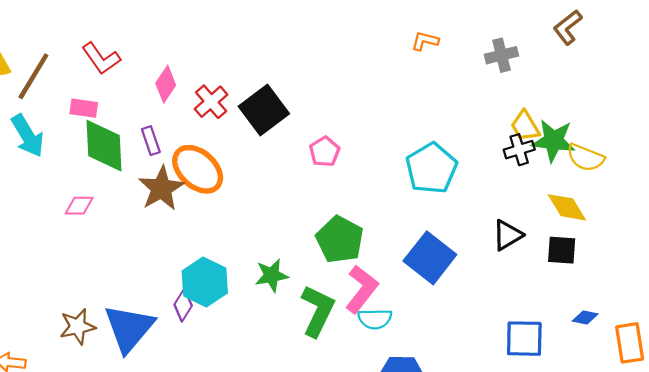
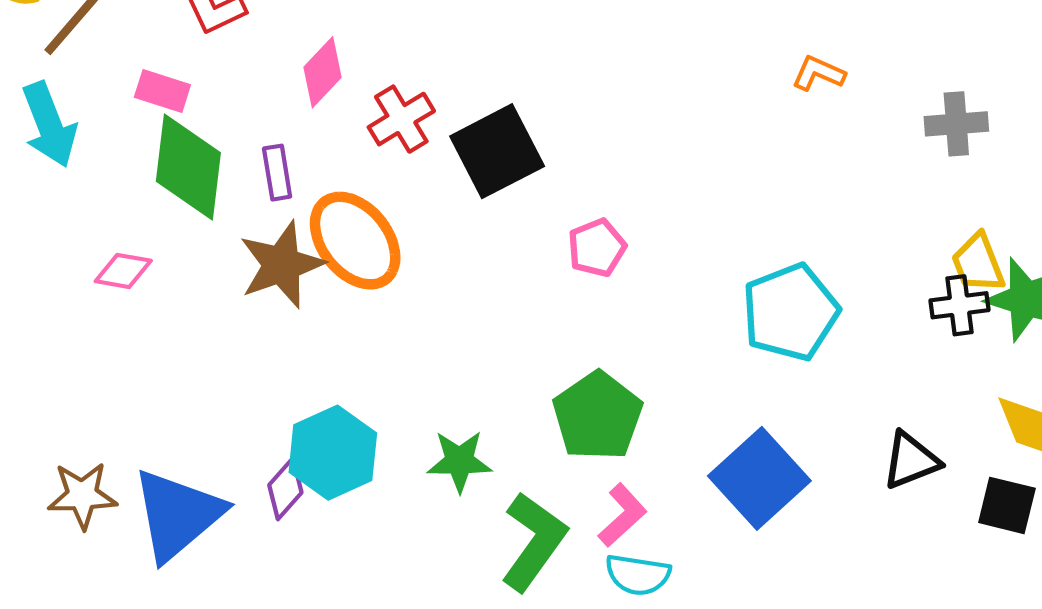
pink L-shape: (362, 289) -> (622, 515), size x0.7

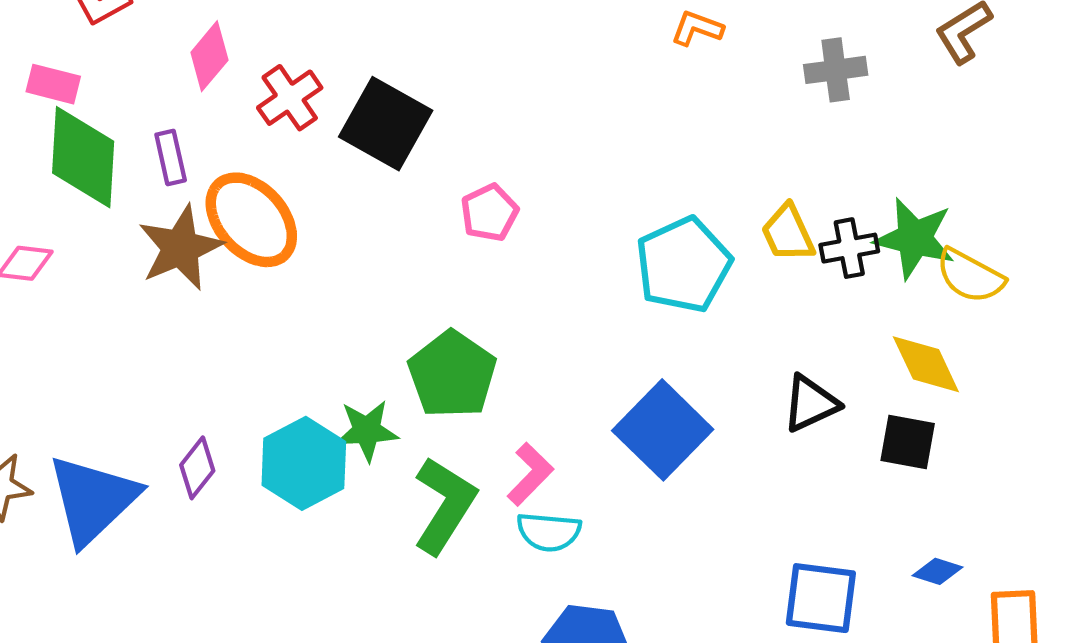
black square: (497, 151) -> (386, 124), turned -30
yellow trapezoid: (978, 263) -> (788, 233), moved
green pentagon: (598, 416) -> (452, 374), moved
cyan hexagon: (333, 453) -> (304, 463), moved

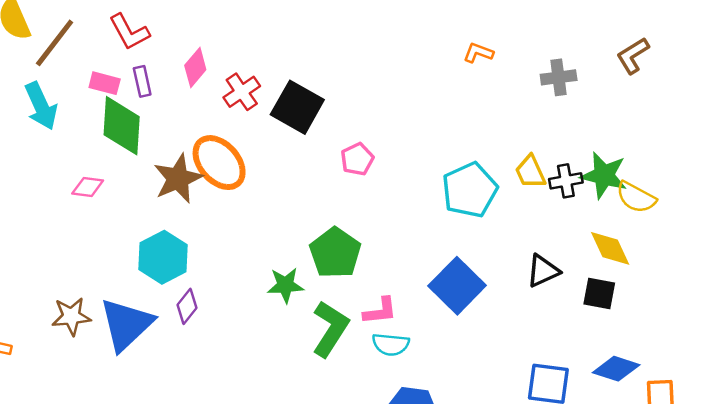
purple rectangle: (171, 157) -> (142, 81), moved
cyan hexagon: (304, 463) -> (163, 257), moved
pink L-shape: (530, 474) -> (380, 311), turned 39
blue diamond: (937, 571) -> (616, 369), size x1.6

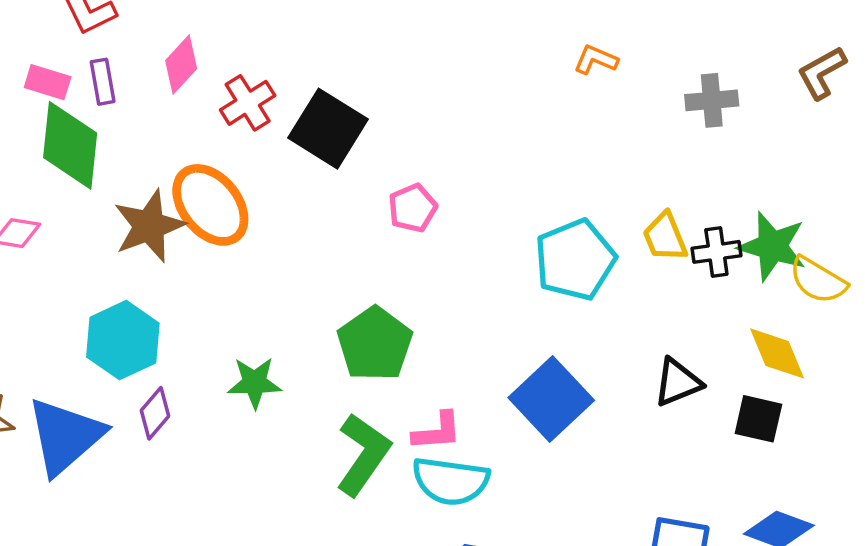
green star: (285, 285) -> (255, 383), moved
cyan semicircle: (391, 344) -> (451, 481), size x1.4

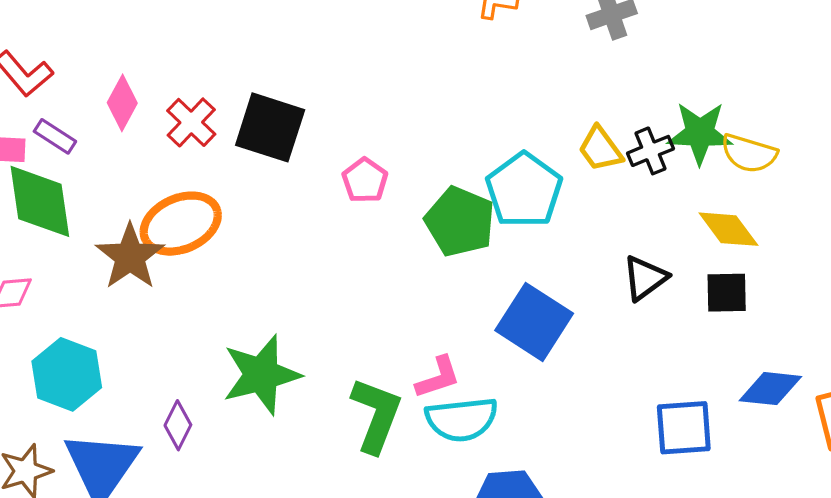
purple rectangle: (103, 82) -> (55, 136), turned -33
orange ellipse: (210, 205) -> (181, 224), turned -60
cyan hexagon: (123, 340) -> (67, 374), moved
green pentagon: (375, 344) -> (460, 222), moved
green star: (255, 383) -> (261, 375), size x1.6

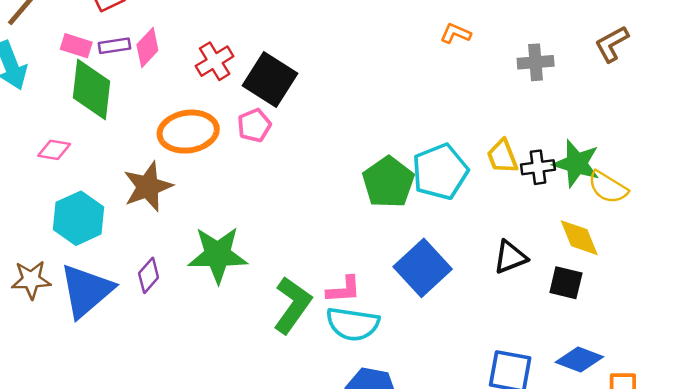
pink diamond: (122, 103) -> (147, 48), moved
purple rectangle: (55, 136) -> (114, 46), turned -56
pink pentagon: (365, 180) -> (254, 125), moved
brown star: (130, 257) -> (148, 187), moved

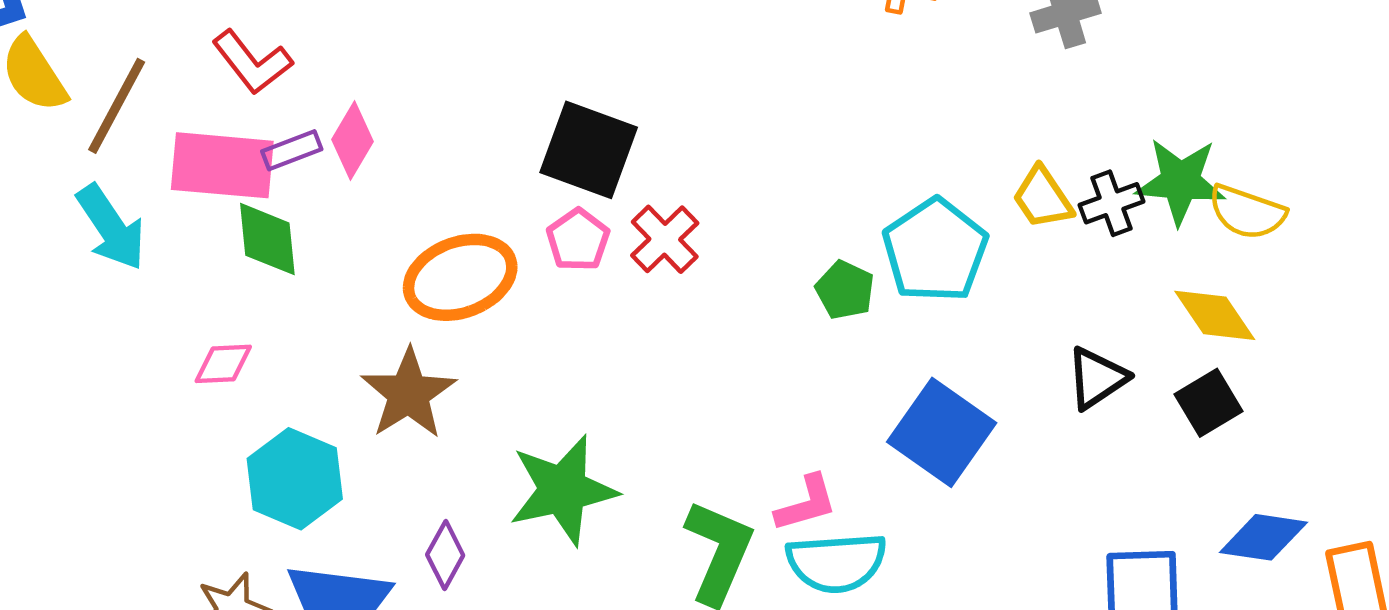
pink rectangle: (76, 46) -> (222, 165), size x1.8
red cross: (215, 61) -> (665, 239), moved
green diamond: (92, 89) -> (267, 239), size x0.7
green pentagon: (388, 182) -> (845, 290), size x0.6
black square: (566, 283) -> (1209, 403), turned -32

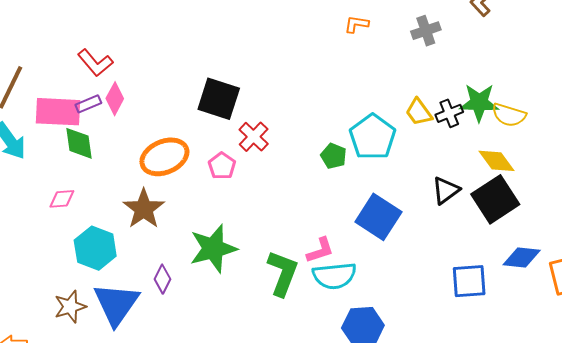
red L-shape: (252, 62) -> (95, 63), moved
pink pentagon: (578, 240) -> (222, 166), moved
black square: (1209, 403) -> (495, 199), size x1.6

